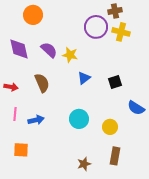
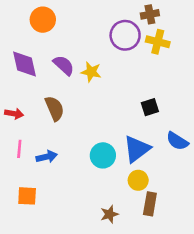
blue triangle: (84, 78) -> (137, 149), moved, size x1.6
yellow circle: (110, 127) -> (138, 180), moved

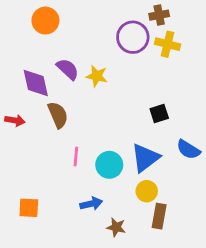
purple diamond: (25, 64) -> (36, 83), moved
pink line: (19, 149) -> (76, 157), moved
blue arrow: (47, 157) -> (91, 204), moved
brown star: (109, 214) -> (116, 227), turned 30

